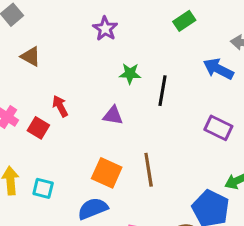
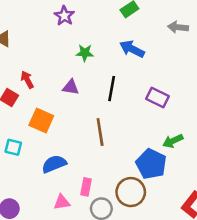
blue arrow: (218, 69) -> (132, 49), moved
black line: (163, 91) -> (112, 89), moved
orange square: (107, 173) -> (41, 121), moved

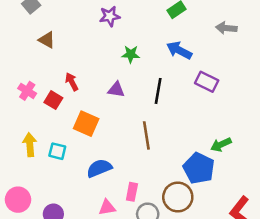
purple star: (64, 16) -> (110, 16), turned 30
purple rectangle: (158, 98) -> (207, 82), moved

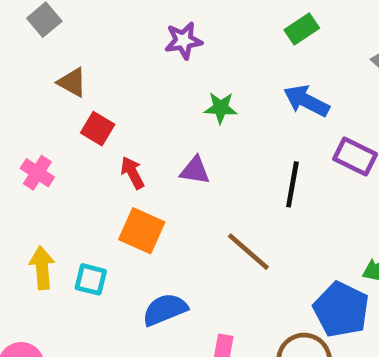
red arrow: (72, 82) -> (132, 173), moved
black line: (158, 91) -> (292, 184), moved
red square: (53, 100) -> (98, 129), moved
brown line: (146, 135) -> (248, 252), turned -40

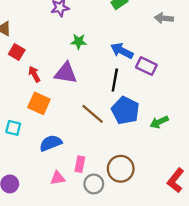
blue arrow: (306, 101) -> (122, 51), moved
purple triangle: (195, 170) -> (66, 73), size x1.5
blue pentagon: (341, 310) -> (125, 110), moved

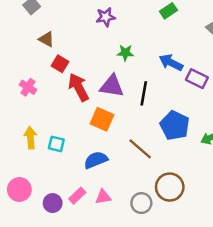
red arrow: (34, 74) -> (78, 87), size x1.6
black line: (115, 80) -> (144, 93), moved
orange square: (39, 103) -> (102, 119), moved
brown line: (93, 114) -> (140, 149), moved
pink rectangle: (80, 164) -> (77, 196), moved, turned 35

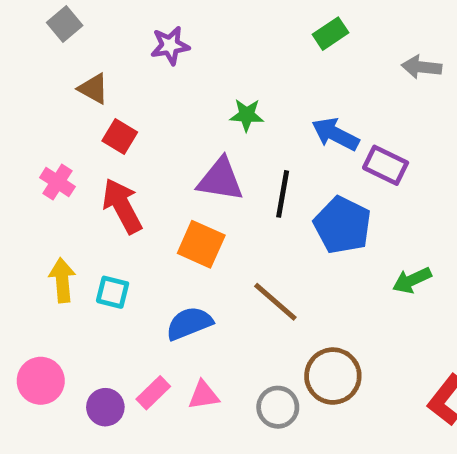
purple star: (106, 17) -> (170, 46), moved
red arrow: (78, 87) -> (122, 206), moved
blue pentagon: (175, 125) -> (342, 225), moved

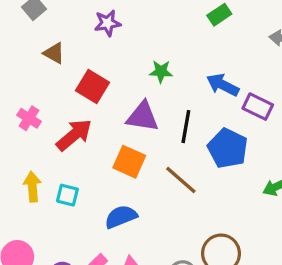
red square: (120, 137) -> (92, 87), moved, size x1.4
red arrow: (122, 206) -> (74, 135), turned 78
brown line: (275, 302) -> (181, 180), moved

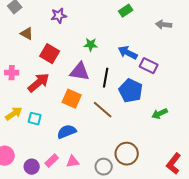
pink cross: (29, 118) -> (12, 73), turned -32
yellow arrow: (32, 187) -> (14, 114), turned 60

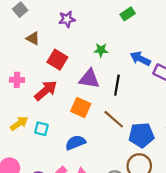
green rectangle: (126, 11) -> (128, 14), moved
blue pentagon: (131, 91) -> (141, 135), moved, turned -30

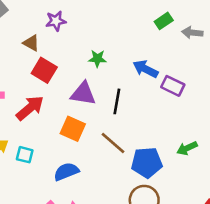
green rectangle: (128, 14) -> (164, 21), moved
brown triangle: (33, 38) -> (31, 43), moved

